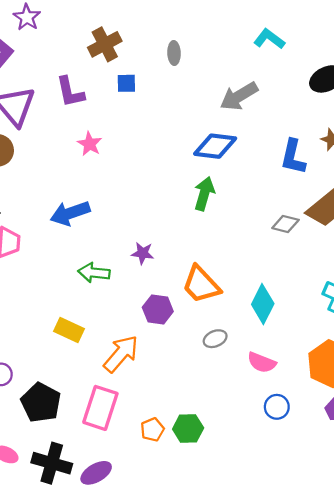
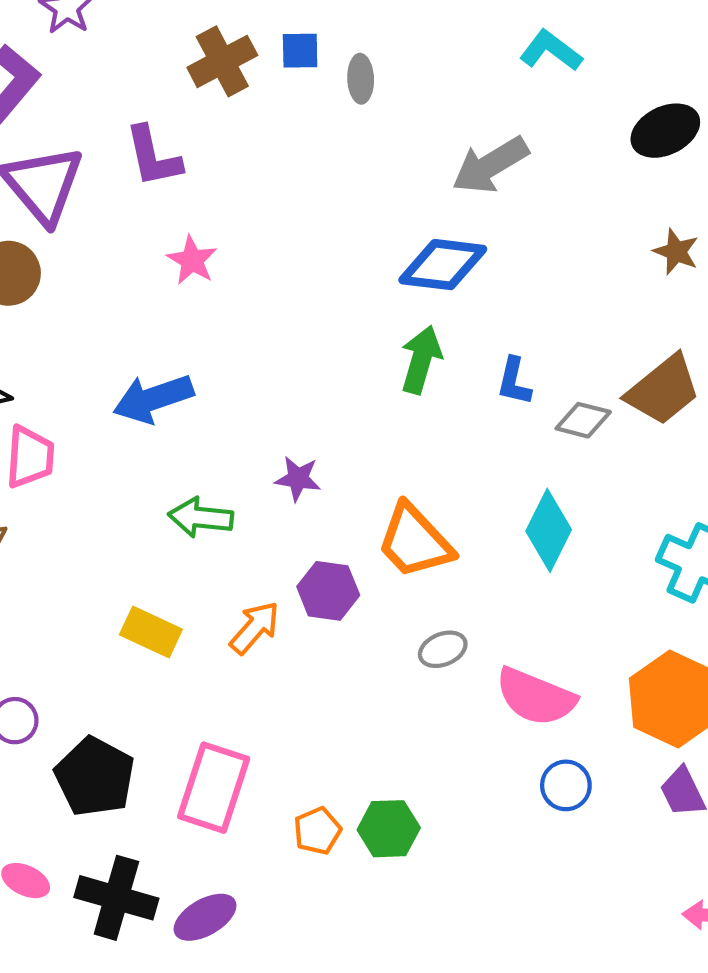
blue square: (126, 83) -> (300, 51), moved
blue L-shape: (293, 157) -> (514, 381), moved, size x0.7
cyan diamond: (263, 304) -> (549, 530), moved
orange arrow: (121, 354) -> (255, 628), moved, size x0.7
pink semicircle: (262, 362) -> (536, 697), size x1.4

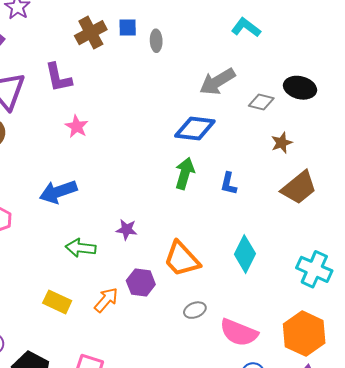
black ellipse: (665, 131) -> (300, 88), moved, turned 40
brown star: (676, 252) -> (282, 143), moved, turned 30
gray diamond: (583, 420) -> (261, 102), moved

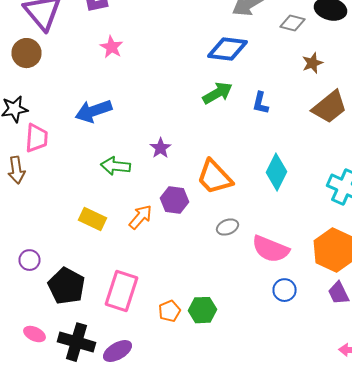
green arrow: (185, 173) -> (218, 93), turned 44
purple star: (127, 229) -> (160, 148), turned 30

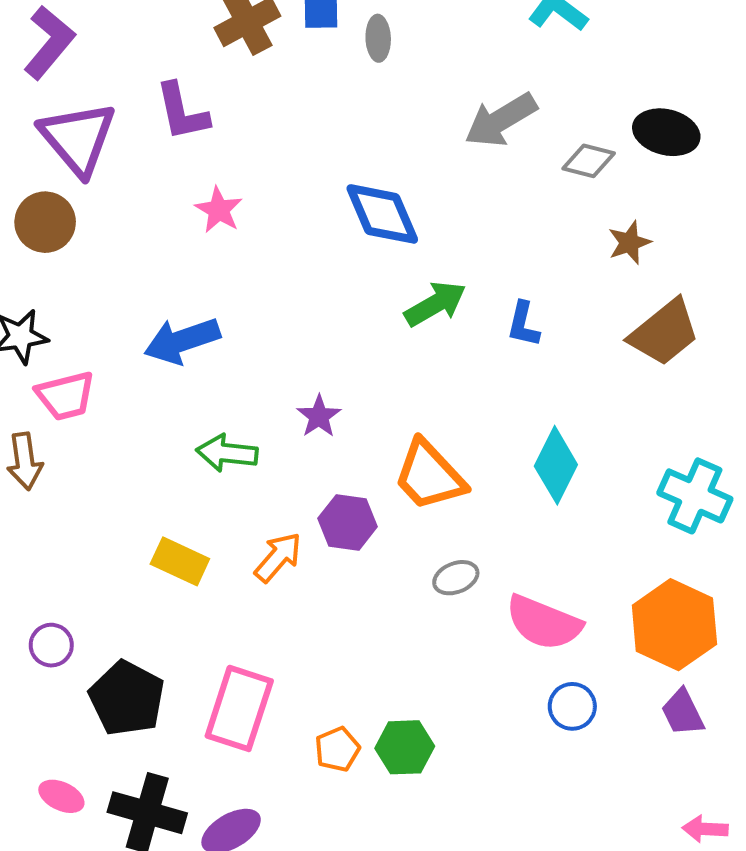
blue diamond: (228, 49) -> (382, 214), moved, turned 60
pink trapezoid: (36, 138) -> (66, 396), turned 72

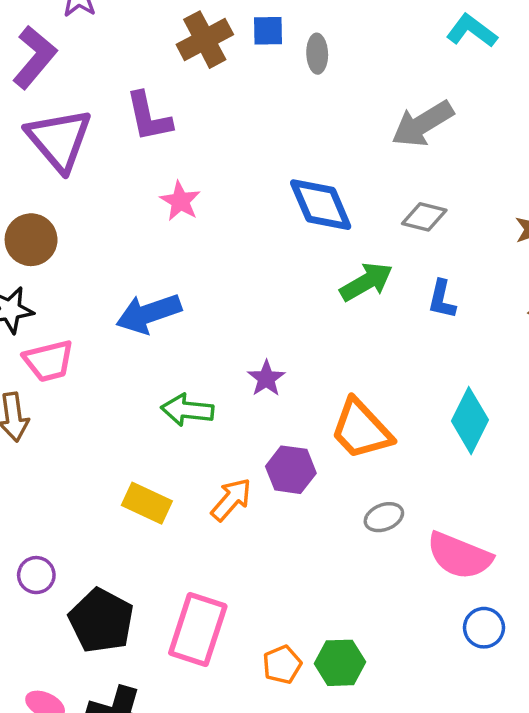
gray diamond: (589, 161) -> (424, 217), moved
brown circle: (45, 222) -> (31, 240), moved

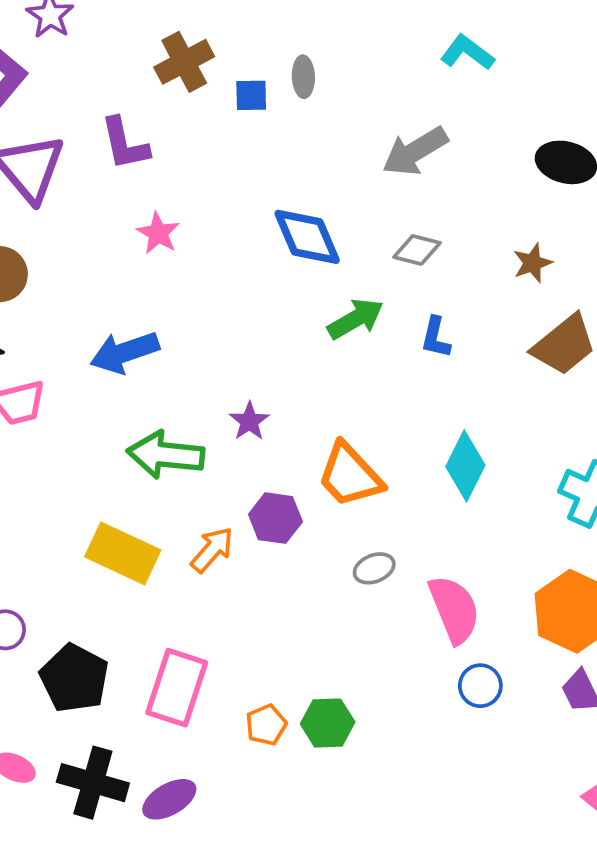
blue square: (268, 31) -> (251, 95), moved
green arrow: (187, 410) -> (166, 455), size x1.4
yellow rectangle: (147, 503) -> (123, 553), size x1.4
pink semicircle: (459, 556) -> (454, 609), turned -134

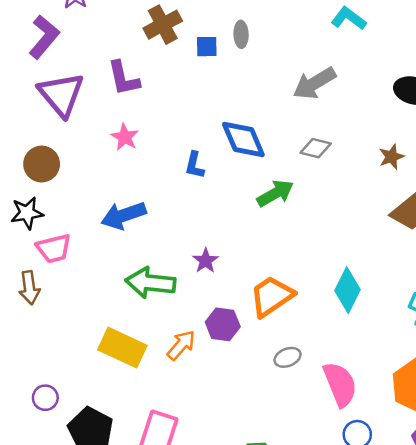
pink star: (158, 233) -> (125, 137), moved
blue L-shape: (436, 337) -> (195, 165), moved
orange trapezoid: (350, 475) -> (272, 296), turned 99

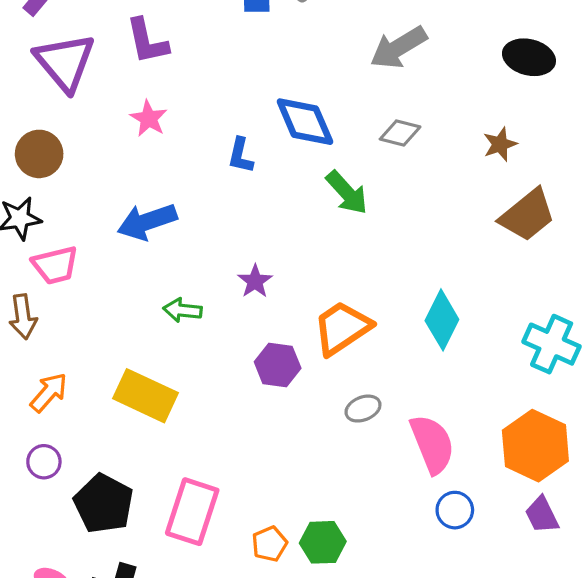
green arrow: (275, 193) -> (347, 193), turned 78
green arrow: (150, 283) -> (183, 310), size x0.6
orange arrow: (181, 345) -> (49, 392), moved

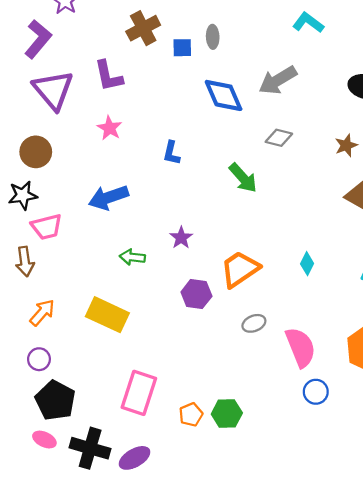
blue diamond: (305, 122) -> (224, 95), moved
cyan diamond: (442, 320) -> (307, 264), size x0.6
black pentagon: (104, 504) -> (55, 400), moved

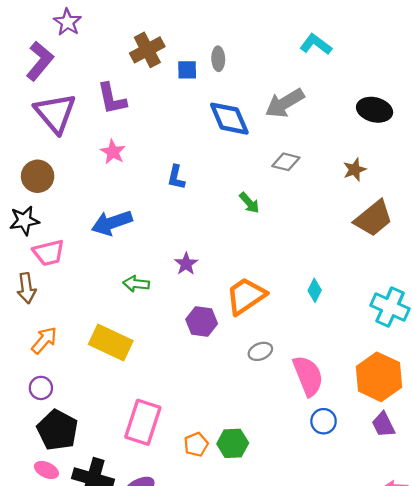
green arrow: (243, 178) -> (249, 203), size x0.7

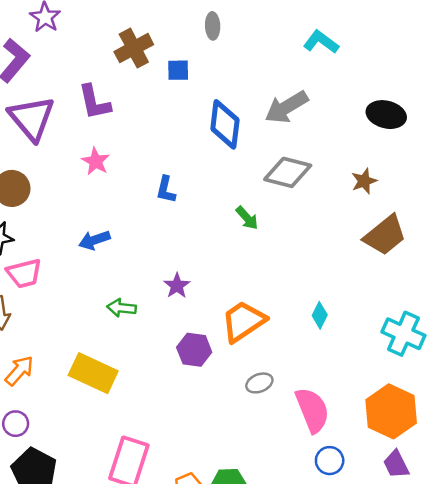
gray ellipse: (218, 59) -> (213, 26), moved
blue diamond: (229, 119) -> (225, 124), turned 30
gray diamond: (286, 162) -> (288, 172), size x1.5
blue arrow: (112, 223) -> (94, 240), size x0.7

